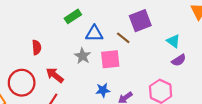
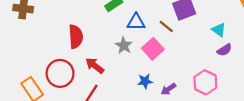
red semicircle: (37, 47) -> (76, 37), size x1.5
pink square: (110, 59) -> (153, 49), turned -36

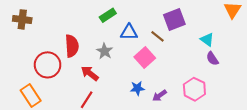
gray star: (124, 45) -> (105, 51), moved
purple semicircle: (224, 50) -> (212, 59), turned 88
red circle: (60, 73) -> (48, 65), moved

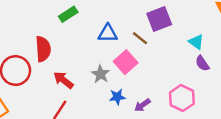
green rectangle: (108, 15) -> (68, 14), moved
gray star: (105, 51) -> (100, 74), moved

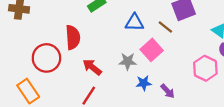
gray star: (100, 74) -> (128, 61), turned -30
pink hexagon: (182, 98) -> (205, 68), moved
purple arrow: (142, 105) -> (168, 91), turned -98

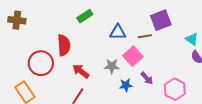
brown line: (165, 27) -> (145, 36), turned -48
pink hexagon: (205, 68) -> (175, 89), moved
purple arrow: (168, 91) -> (147, 78), moved

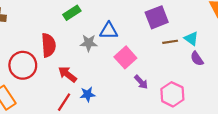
brown line: (145, 36) -> (170, 42), moved
gray star: (112, 66) -> (89, 43), moved
blue star: (126, 85) -> (88, 94), moved

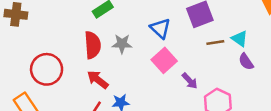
blue triangle: (109, 31) -> (160, 28), moved, turned 42
red semicircle: (48, 45) -> (93, 45), moved
purple arrow: (141, 82) -> (190, 81), moved

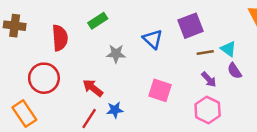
red semicircle: (93, 45) -> (60, 38), moved
pink square: (164, 60) -> (160, 90), moved, turned -30
purple arrow: (190, 81) -> (209, 79), moved

